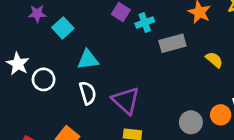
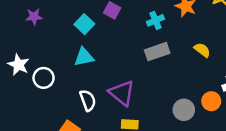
cyan cross: (145, 22) -> (155, 20), moved
cyan square: (63, 28) -> (84, 24), moved
gray rectangle: (172, 43) -> (157, 52), moved
white semicircle: (88, 93) -> (88, 100), moved

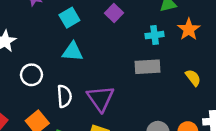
cyan square: (84, 24) -> (69, 18), moved
white circle: (44, 78) -> (31, 75), moved

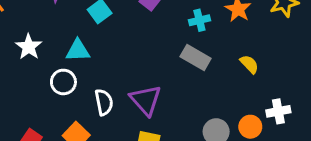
cyan triangle: (73, 52) -> (78, 50), moved
gray rectangle: (148, 67) -> (196, 58), turned 40

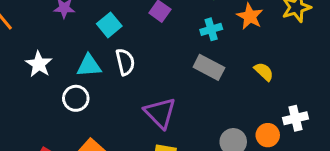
white semicircle: (104, 102) -> (125, 62), moved

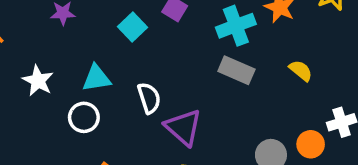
cyan square: (109, 25) -> (132, 27), moved
cyan cross: (211, 29) -> (236, 26), size x1.5
white semicircle: (125, 62) -> (149, 98), moved

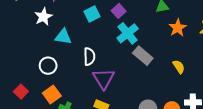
cyan cross: (236, 26) -> (128, 33), moved, turned -35
white star: (38, 81) -> (43, 17), moved
white circle: (84, 117) -> (48, 66), moved

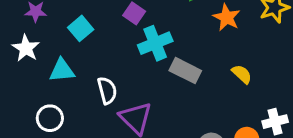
cyan square: (92, 14) -> (81, 28), moved
cyan cross: (128, 33) -> (155, 43), turned 30

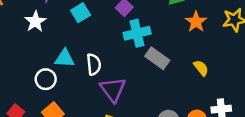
cyan triangle: (62, 70) -> (65, 58), moved

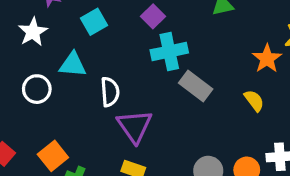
orange star: (196, 22) -> (267, 59), moved
cyan triangle: (65, 58) -> (73, 65), moved
white circle: (46, 79) -> (37, 89), moved

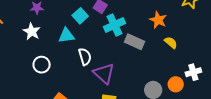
cyan square: (94, 22) -> (80, 16), moved
orange star: (267, 59) -> (158, 20), moved
cyan triangle: (73, 65) -> (66, 36), moved

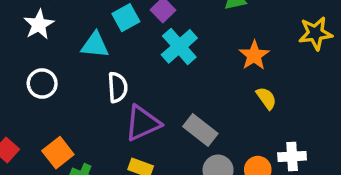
cyan cross: (114, 25) -> (179, 46), turned -30
gray rectangle: (135, 42) -> (200, 130), moved
purple triangle: (104, 73) -> (143, 123), turned 40

